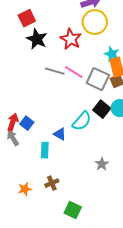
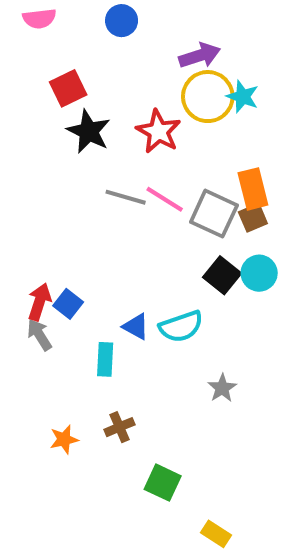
cyan star: (112, 54) -> (243, 97), moved
cyan semicircle: (82, 121) -> (181, 327), moved, turned 30

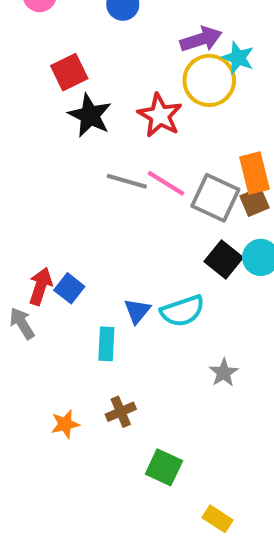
cyan star: (243, 97) -> (238, 58), moved
blue triangle: (136, 327) -> (137, 311), turned 40
gray arrow: (39, 335) -> (22, 323), moved

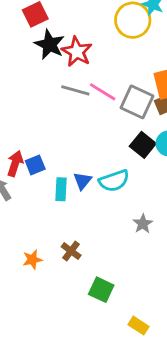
red star: (160, 115) -> (77, 52), moved
blue square: (69, 288) -> (35, 165), turned 30
cyan rectangle: (106, 344) -> (61, 189), moved
brown cross: (121, 412) -> (71, 251), turned -30

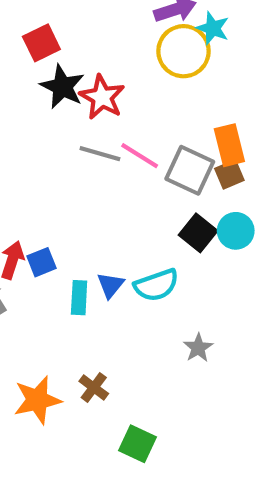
orange star: (32, 260) -> (37, 400), size x1.6

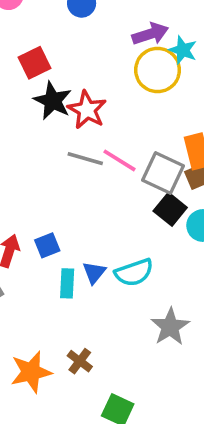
black square: (198, 233) -> (170, 209), moved
blue square: (41, 262) -> (47, 245), moved
gray star: (198, 348) -> (170, 327), size x1.5

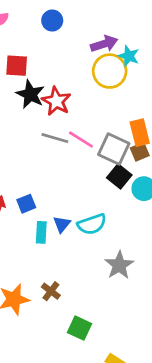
red square: (35, 63) -> (17, 66), turned 30

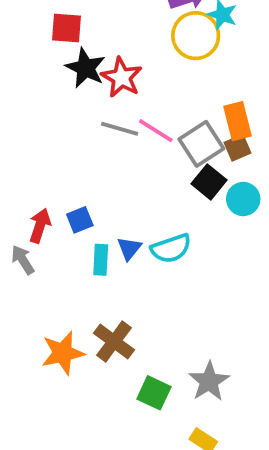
gray square: (114, 149) -> (201, 144), turned 32
gray star: (119, 265) -> (209, 381), moved
brown cross: (51, 291) -> (114, 342), size x1.5

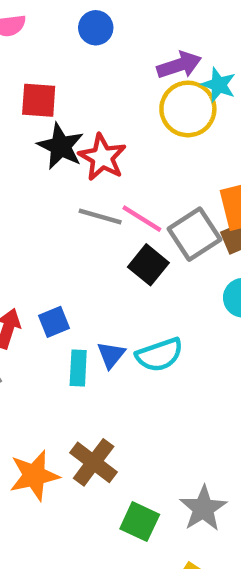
black square: (209, 182) -> (148, 265), moved

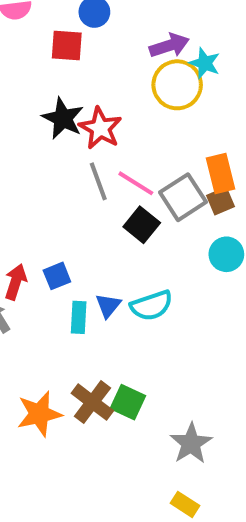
red square: (39, 100) -> (67, 45), moved
gray line: (100, 217) -> (98, 181), turned 54
green square: (140, 522) -> (128, 402), moved

